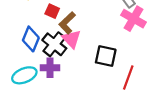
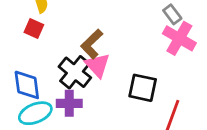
red square: (52, 11) -> (34, 28), moved
blue diamond: (31, 39) -> (27, 85), moved, turned -30

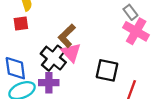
red square: (34, 28) -> (21, 23), turned -32

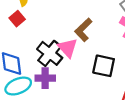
red square: (21, 23) -> (17, 19), turned -32
brown L-shape: (67, 36) -> (83, 30), moved

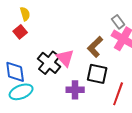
brown L-shape: (83, 30) -> (95, 47), moved
purple cross: (45, 78) -> (75, 90), moved

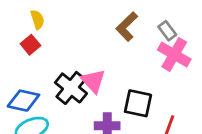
brown L-shape: (95, 47) -> (127, 27), moved
blue diamond: (15, 72) -> (23, 101), turned -70

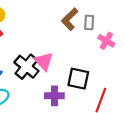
gray rectangle: (167, 31) -> (89, 22), moved, turned 40
pink cross: (174, 54) -> (106, 41), size x0.7

